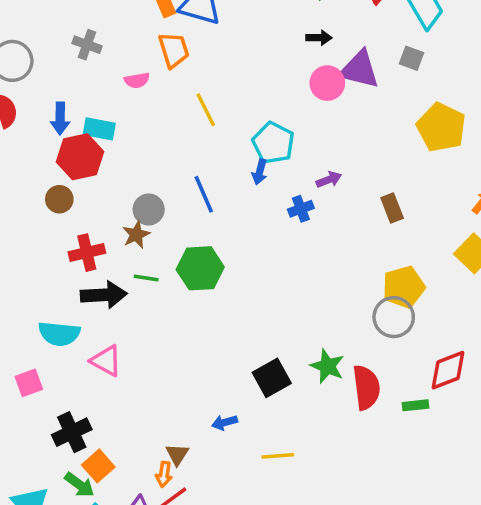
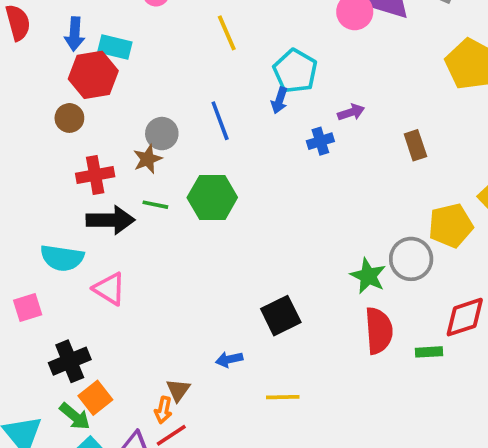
yellow pentagon: (404, 287) -> (451, 226), moved
green star: (327, 366) -> (368, 276), moved

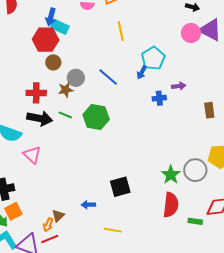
blue arrow: (75, 34) -> (51, 17), moved
brown circle: (69, 118) -> (53, 62), moved
blue line: (220, 121) -> (108, 77), turned -40

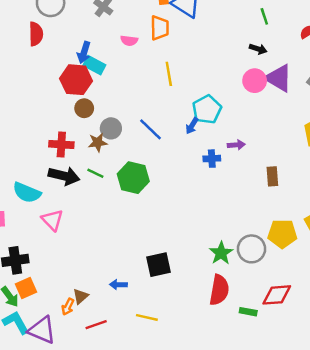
red line: (50, 239) -> (96, 325), moved

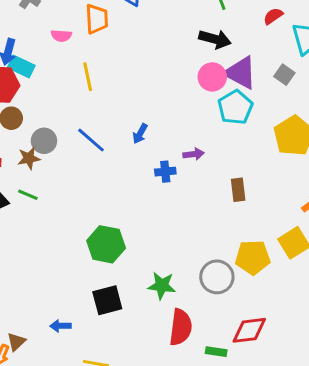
black arrow: (258, 49) -> (215, 39), size x1.5
yellow line: (169, 74) -> (88, 77), moved
cyan pentagon: (207, 109) -> (235, 107), moved
green hexagon: (133, 178) -> (106, 244), moved
green star: (221, 253) -> (162, 286), moved, turned -30

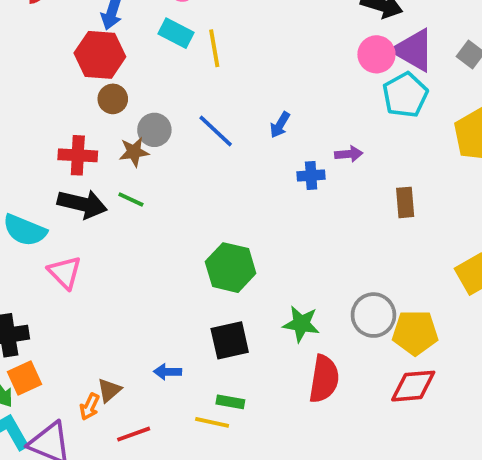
cyan rectangle: (21, 66) -> (176, 33), moved
yellow pentagon: (253, 257) -> (415, 333), moved
green rectangle: (216, 352) -> (230, 402), moved

